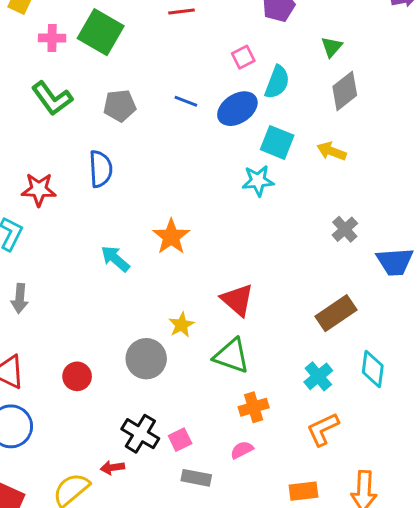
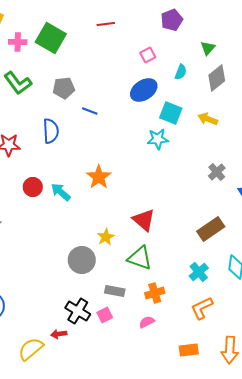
cyan semicircle: (277, 82) -> (181, 72), moved, size x0.7
blue line: (186, 101) -> (90, 111), moved
red circle: (77, 376) -> (33, 187), moved
gray rectangle: (196, 478) -> (115, 291), moved

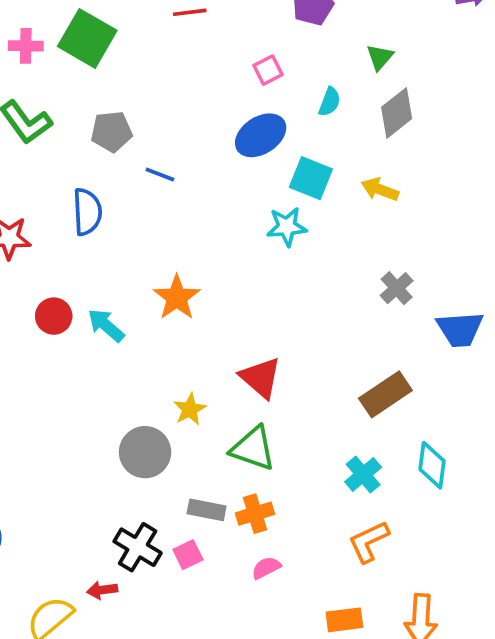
orange cross: (155, 293) -> (255, 514), moved

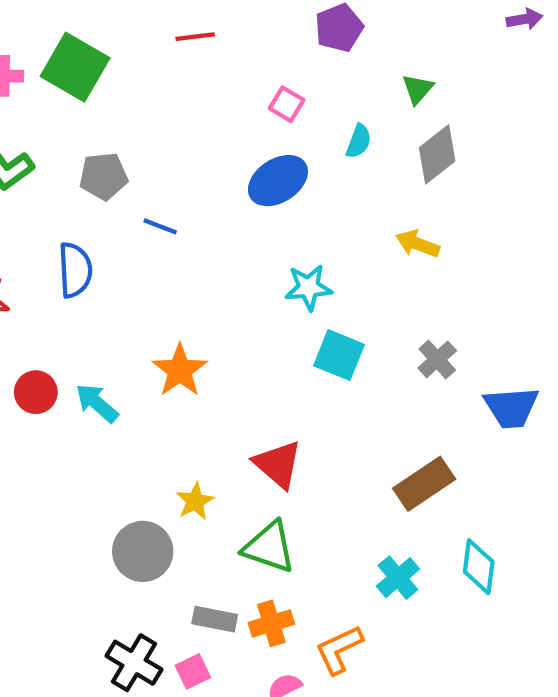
pink square: (268, 70) -> (287, 104), turned -32
cyan square: (311, 178) -> (339, 355), moved
orange L-shape: (369, 542) -> (339, 650), moved

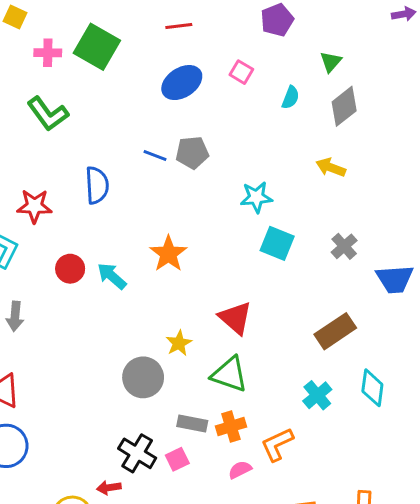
gray pentagon: (103, 176) -> (192, 153), moved
blue ellipse: (278, 181) -> (182, 83), moved

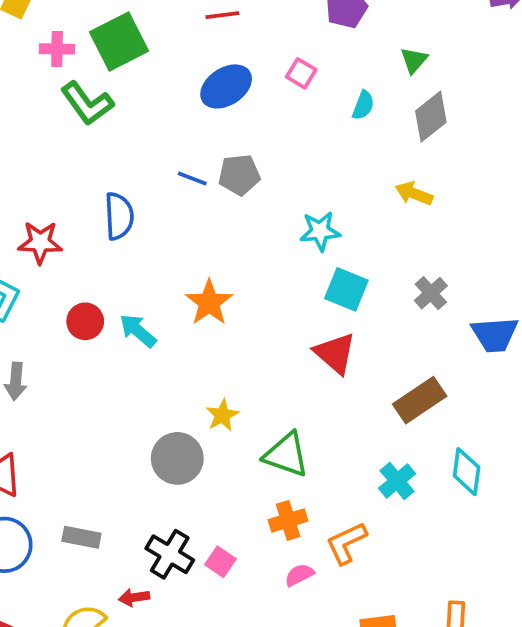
green square: (97, 47) -> (119, 41), turned 33
green L-shape: (48, 114) -> (87, 103), moved
red triangle: (235, 318) -> (335, 353), moved
gray rectangle: (192, 424) -> (81, 537), moved
pink square: (177, 459) -> (220, 562), turned -30

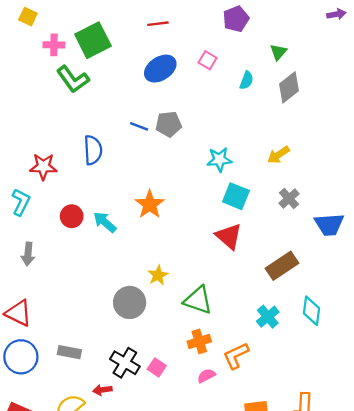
yellow arrow: (414, 194) -> (278, 155), moved, turned -55

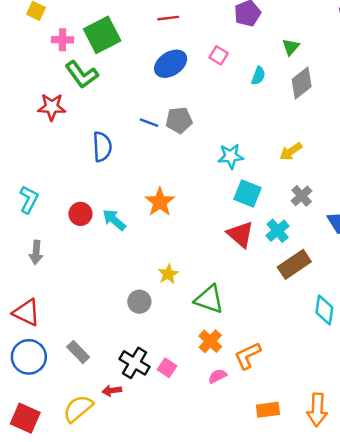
red star: (43, 167) -> (52, 107), moved
gray circle: (130, 302) -> (139, 302), size x0.7
cyan cross: (268, 317) -> (278, 231), moved
orange cross: (199, 341) -> (210, 341), turned -30
gray rectangle: (69, 352) -> (78, 352), turned 35

